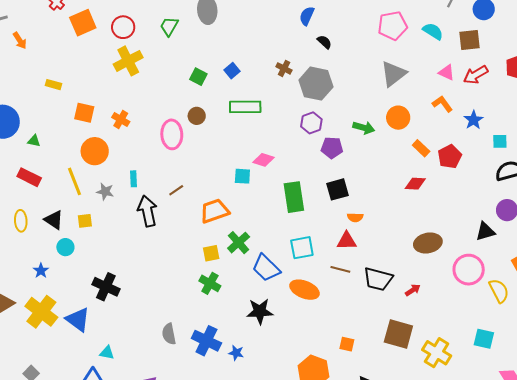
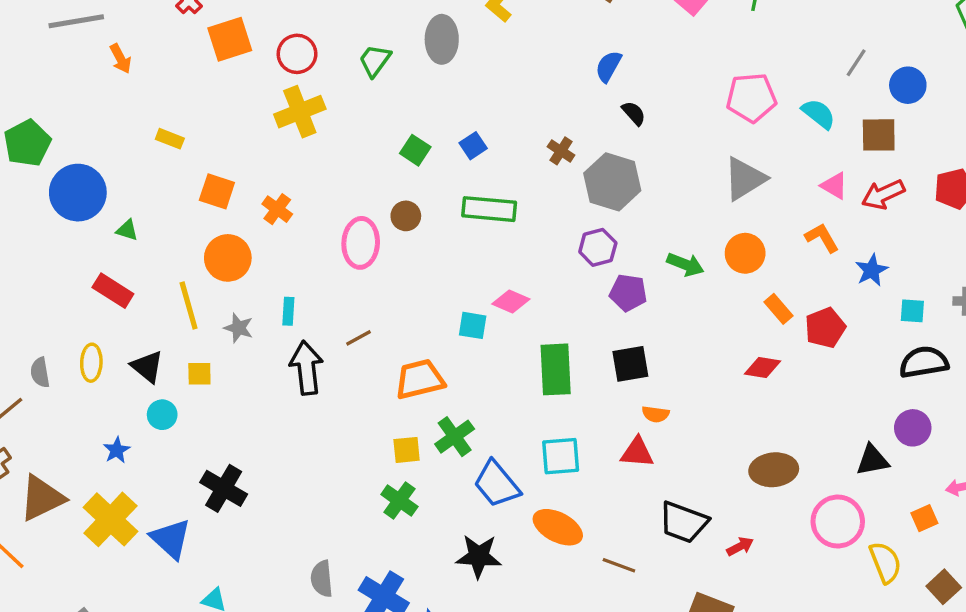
brown line: (340, 269) -> (619, 565), moved

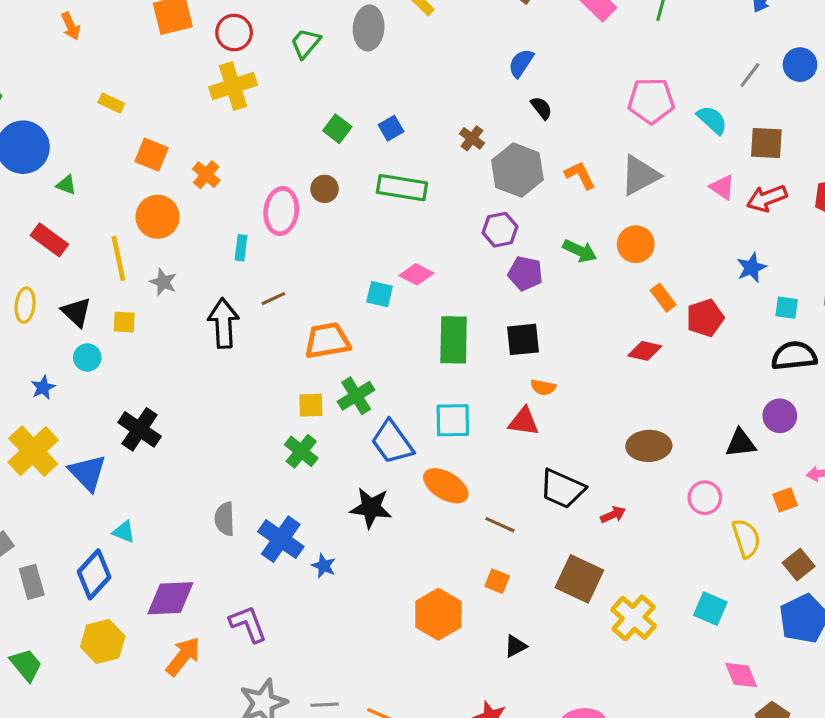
blue circle: (908, 85) -> (800, 65), moved
orange L-shape: (822, 238) -> (580, 175), moved
cyan rectangle: (288, 311) -> (241, 248), moved
pink circle: (838, 522) -> (705, 498), size x0.7

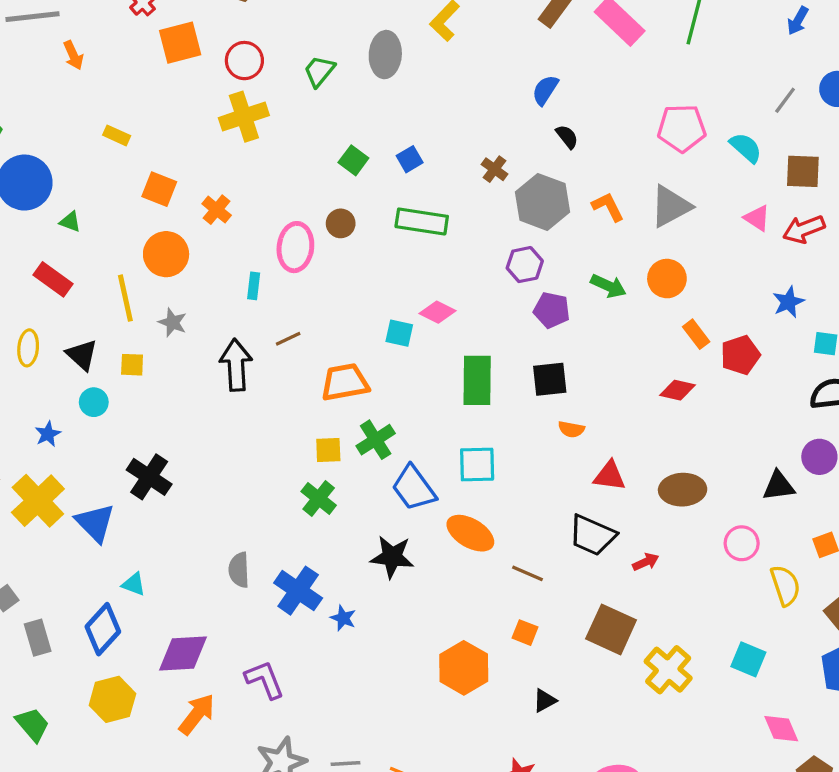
red triangle: (524, 422) -> (610, 476), moved

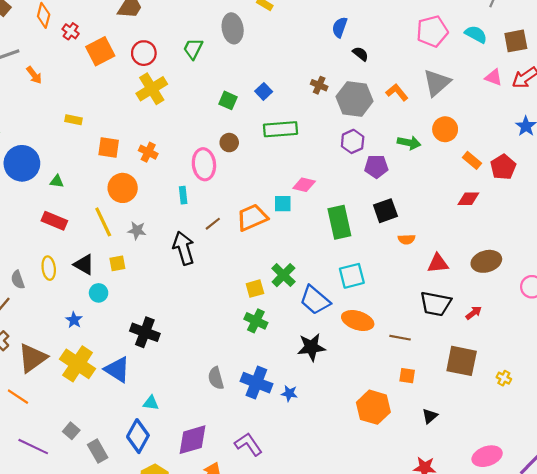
orange trapezoid: (345, 382) -> (252, 217), moved
yellow cross: (668, 670) -> (504, 378), size x0.5

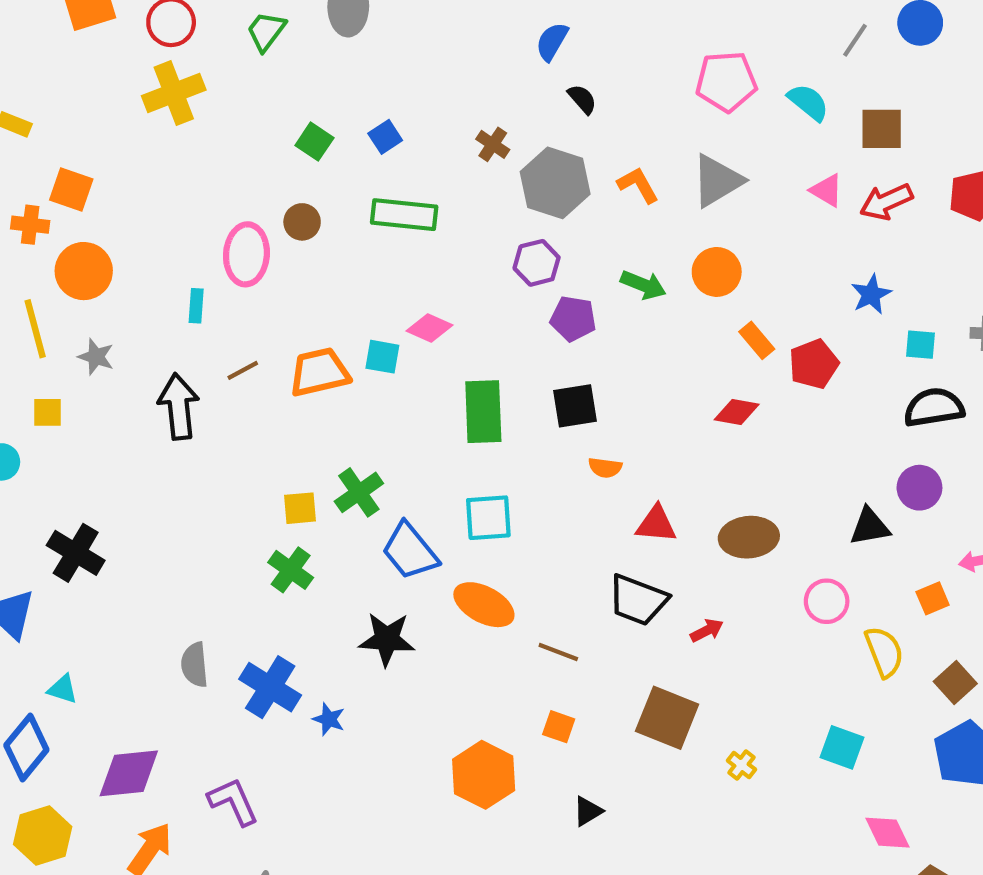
orange cross: (148, 152) -> (30, 225), moved, turned -30

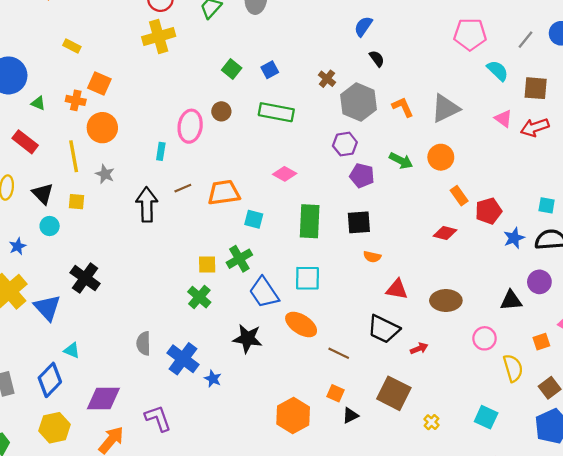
pink pentagon: (726, 82) -> (470, 34), moved
blue star: (871, 294) -> (514, 238), moved
cyan square: (382, 357) -> (254, 219), moved
black triangle: (588, 811) -> (350, 415), moved

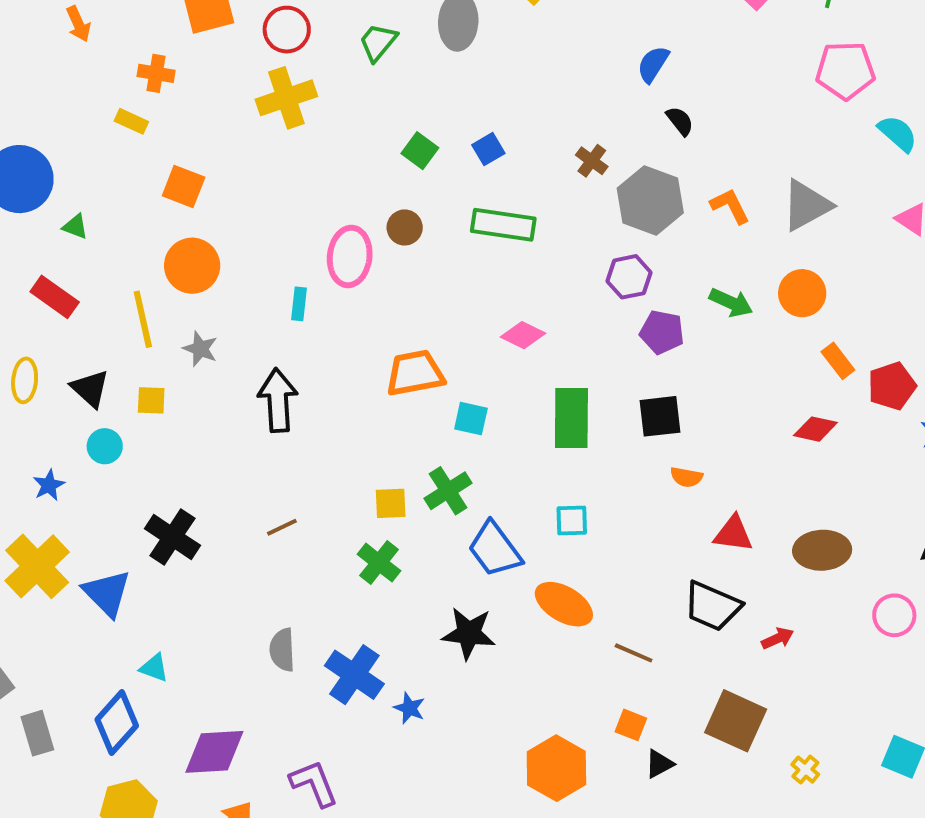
orange cross: (76, 100) -> (156, 73), moved
brown line: (183, 188) -> (282, 527), moved
cyan square: (307, 278) -> (572, 521), size x0.7

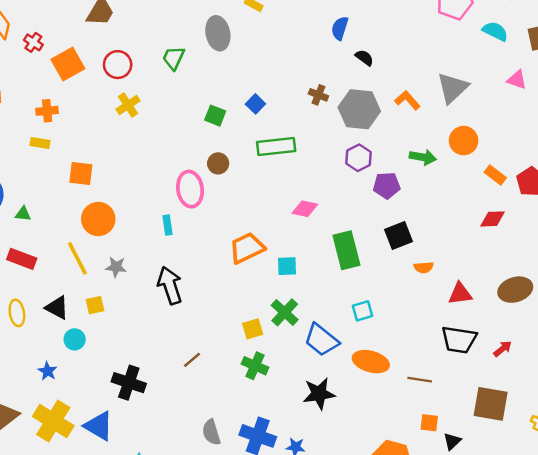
yellow cross: (286, 98) -> (128, 105), size x0.7

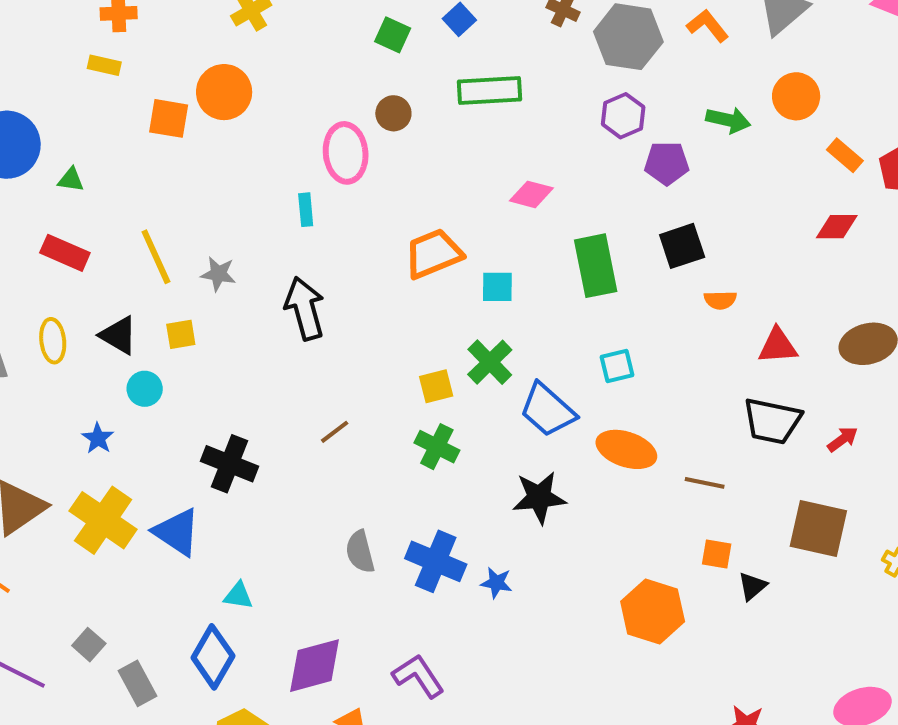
orange circle: (98, 219) -> (224, 92), moved

